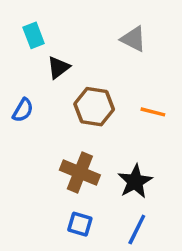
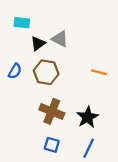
cyan rectangle: (34, 35) -> (22, 23), turned -63
gray triangle: (133, 39) -> (60, 39), moved
brown hexagon: (94, 107) -> (46, 72), moved

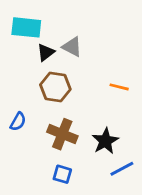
cyan rectangle: (22, 23) -> (26, 27), size x1.5
blue semicircle: (15, 71) -> (18, 122), moved
blue line: (89, 148) -> (122, 169), moved, turned 36

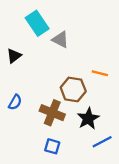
cyan rectangle: (26, 27) -> (37, 23), moved, turned 50
black triangle: (46, 52) -> (14, 56), moved
brown hexagon: (55, 87) -> (73, 89), moved

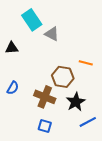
black triangle: (14, 56) -> (12, 48), turned 32

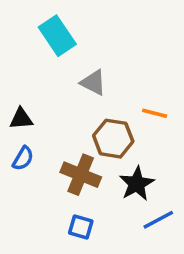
gray triangle: (52, 34) -> (93, 83), moved
black triangle: (12, 48) -> (21, 119), moved

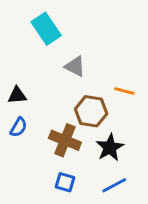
blue line: (158, 220) -> (114, 185), moved

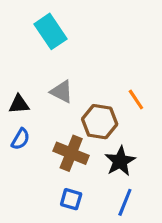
gray triangle: (75, 66) -> (62, 92), moved
orange line: (124, 91) -> (136, 99), turned 42
blue line: (114, 185) -> (125, 202), turned -40

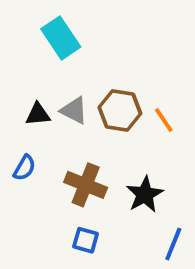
black triangle: (19, 104) -> (38, 114), moved
brown hexagon: (100, 122) -> (120, 110), moved
blue line: (125, 202) -> (173, 244), moved

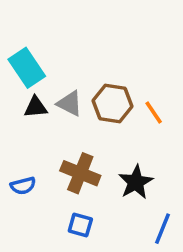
cyan rectangle: (61, 38) -> (27, 68), moved
blue semicircle: (24, 168) -> (23, 186), moved, turned 45

